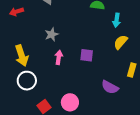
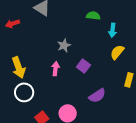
gray star: (52, 34) -> (64, 45), moved
purple square: (87, 55) -> (83, 66), turned 32
purple semicircle: (110, 87) -> (97, 96), moved, turned -60

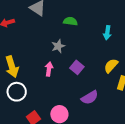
green semicircle: (93, 16) -> (70, 21), moved
yellow semicircle: (117, 52) -> (111, 66), moved

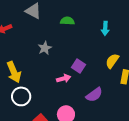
gray star: (58, 46) -> (45, 48), moved
pink arrow: (49, 69) -> (64, 78), moved, turned 72

